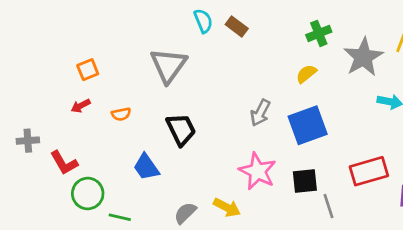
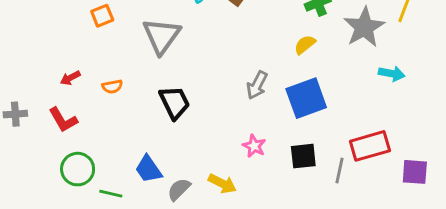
orange square: (88, 70) -> (102, 16), moved
red L-shape: (64, 163) -> (63, 120), moved
blue trapezoid: (146, 167) -> (148, 169), moved
pink star: (258, 171) -> (254, 146), size x0.6
gray line: (329, 206) -> (340, 171), moved, turned 30

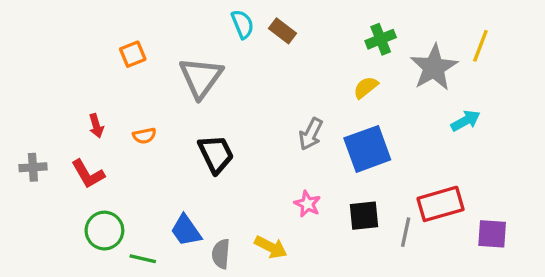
cyan arrow: (392, 74) -> (465, 121), turned -40
red arrow: (70, 78) -> (96, 126), turned -78
gray semicircle: (179, 189) -> (221, 254), turned -40

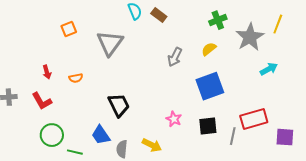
gray arrow: (311, 134) -> (175, 57), moved
black trapezoid: (216, 154) -> (119, 105), moved

